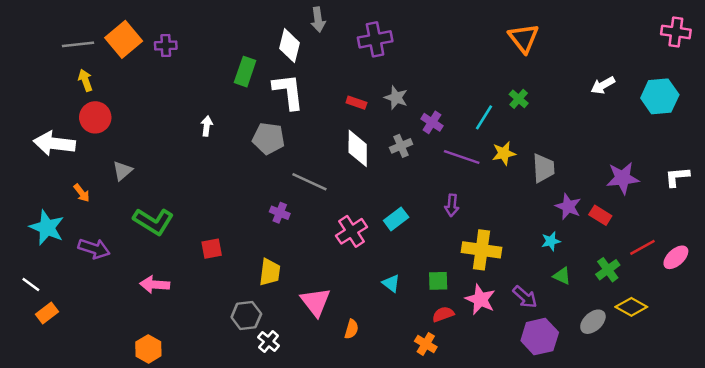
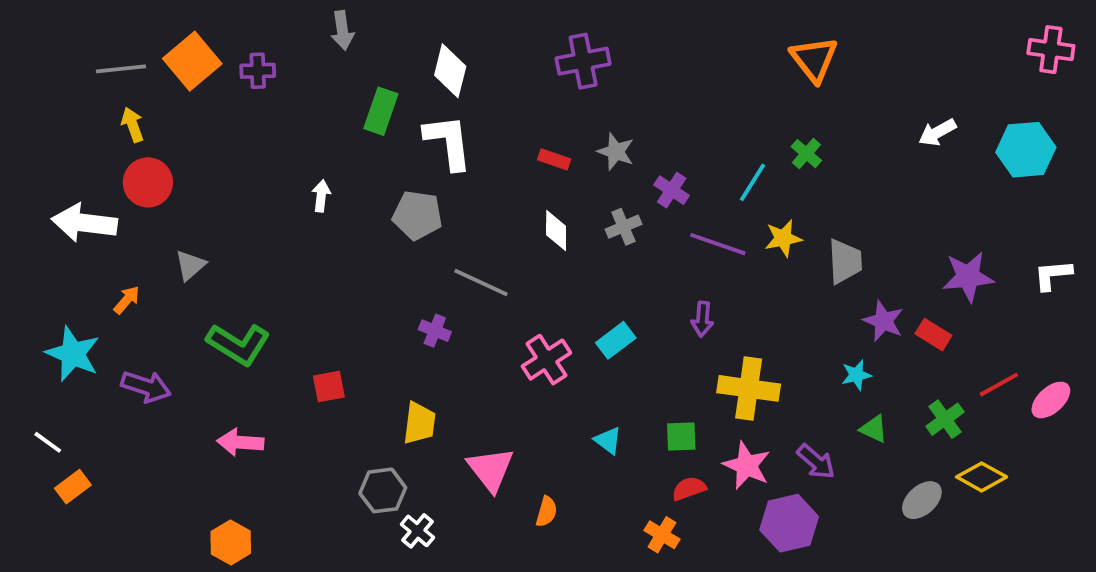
gray arrow: (318, 20) -> (342, 30), moved
white diamond: (358, 148) -> (556, 231), size x0.7
orange arrow: (82, 193) -> (127, 300), turned -102
purple hexagon: (540, 337) -> (789, 523), moved

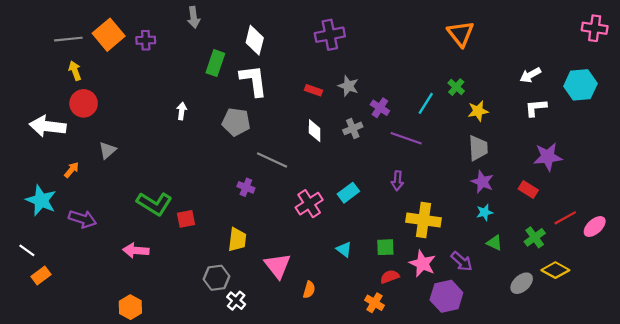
yellow star: (783, 238) -> (478, 111), moved
white L-shape: (1053, 275) -> (536, 108), moved
purple star: (883, 321) -> (482, 182), moved
green L-shape: (238, 344) -> (154, 204), moved

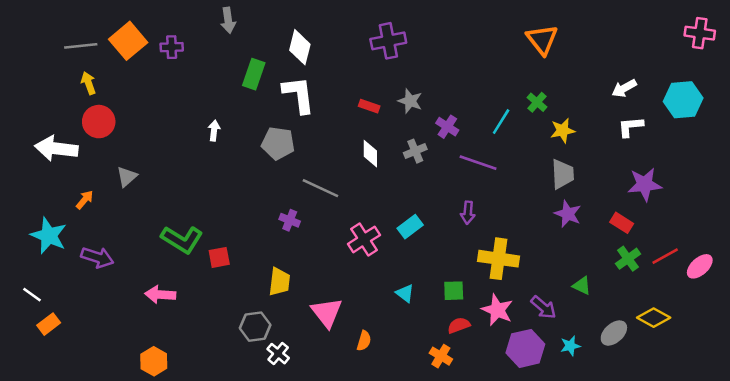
cyan star: (485, 212) -> (570, 346), moved
green cross: (535, 237) -> (628, 259), moved

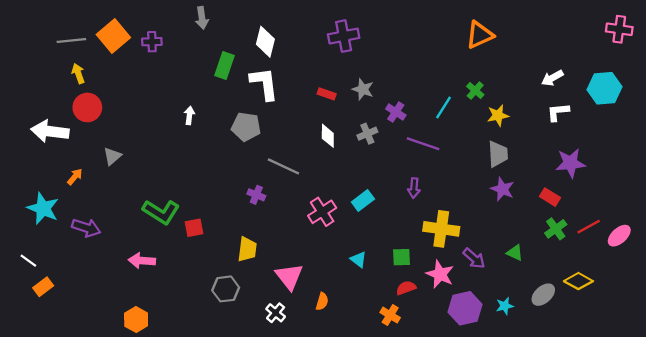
orange triangle: (542, 40) -> (480, 35), turned 44
purple arrow: (543, 307) -> (474, 258), moved
white cross: (278, 354) -> (276, 313), moved

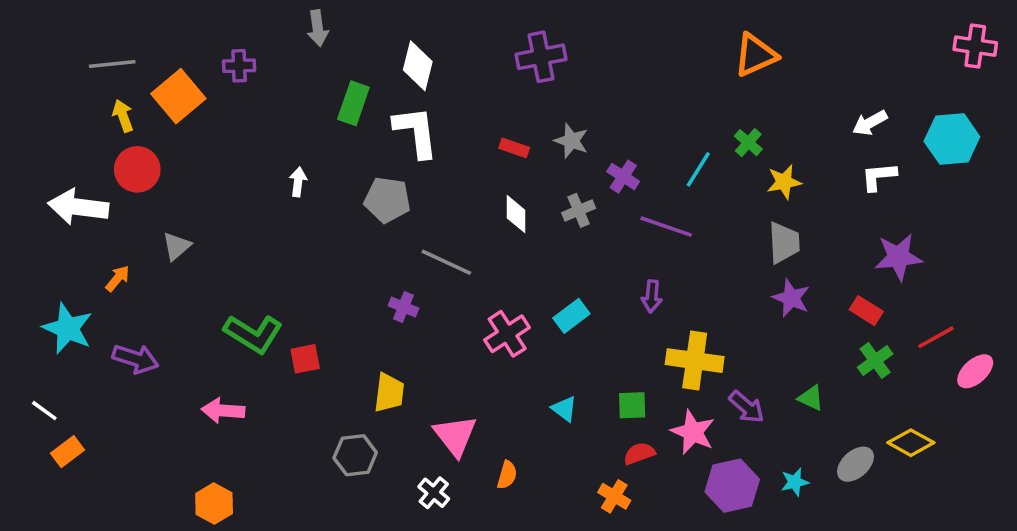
orange square: (113, 36) -> (178, 96), moved
red line: (589, 227) -> (936, 337), moved

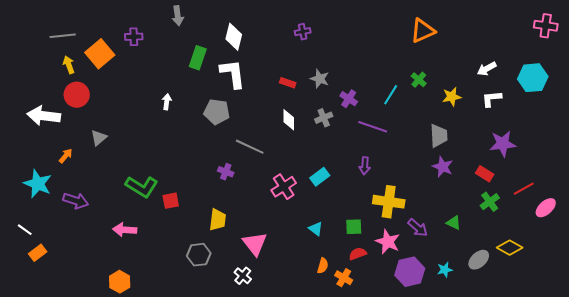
purple cross: (541, 57) -> (303, 32), size x0.6
yellow star: (784, 182) -> (452, 97), moved
orange semicircle: (507, 475) -> (323, 266), moved

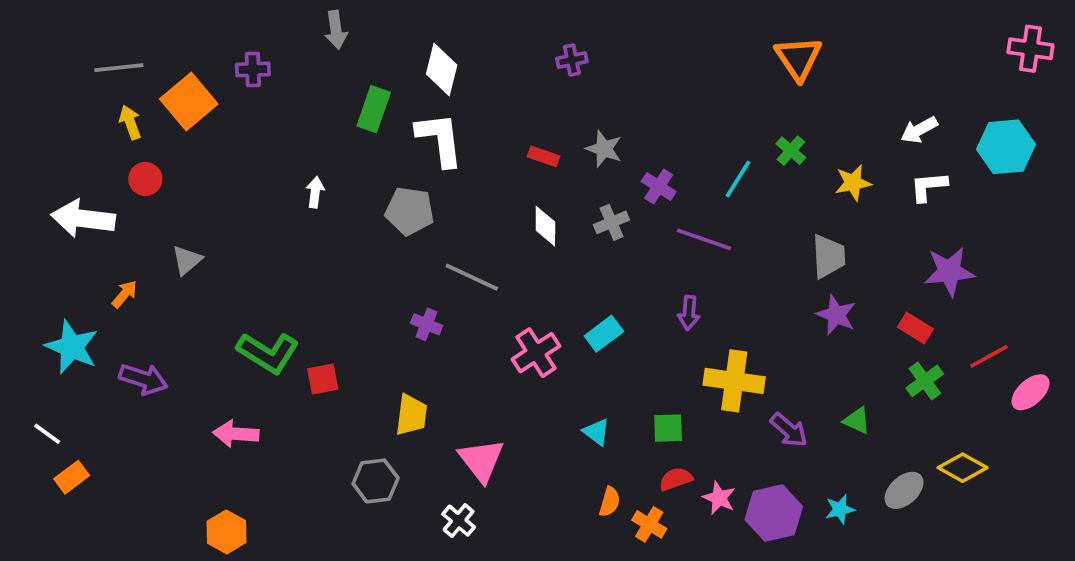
orange triangle: (423, 31) -> (798, 58), turned -40
red circle: (77, 95) -> (145, 179), size x0.7
pink star: (388, 242) -> (719, 498), moved, size x0.7

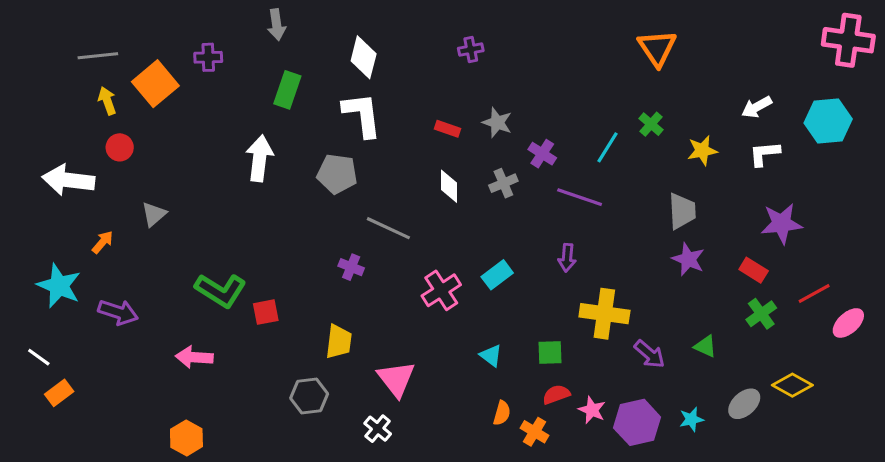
pink cross: (1031, 49) -> (848, 40), size x1.4
green rectangle: (374, 109) -> (287, 90), moved
white arrow: (315, 192) -> (259, 158), size x1.8

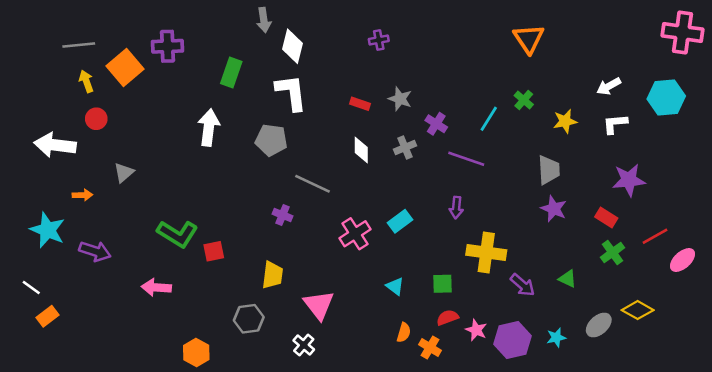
gray arrow: (277, 25) -> (264, 20), moved
purple cross: (208, 57) -> (168, 46), size x1.4
orange arrow: (103, 242) -> (82, 195), turned 48
orange hexagon: (186, 438) -> (196, 352), moved

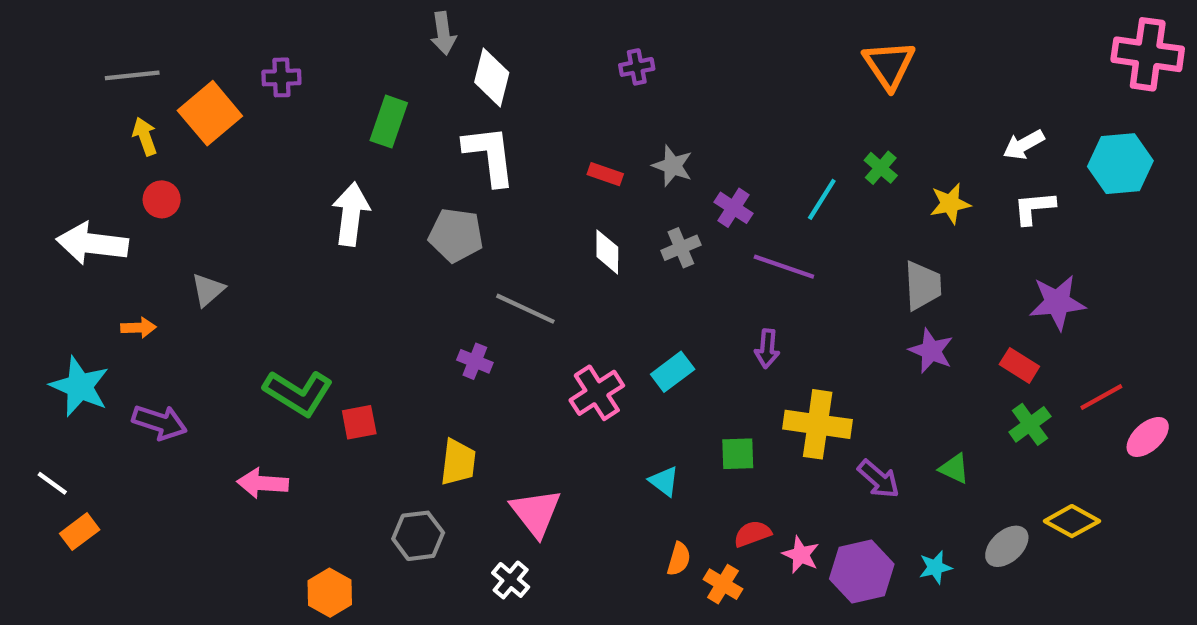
purple cross: (168, 46) -> (281, 77), size x0.7
green square: (442, 284) -> (738, 454), moved

